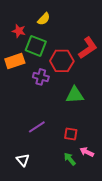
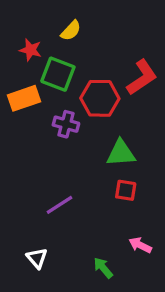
red square: (71, 134) -> (126, 190), moved
green arrow: (70, 159) -> (103, 268), moved

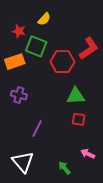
purple cross: (66, 124) -> (19, 95), moved
purple line: (60, 205) -> (37, 128), turned -30
white triangle: (37, 258) -> (23, 162), size x1.6

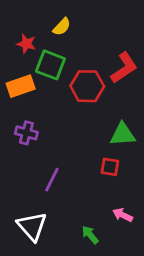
green triangle: (76, 96) -> (123, 134), moved

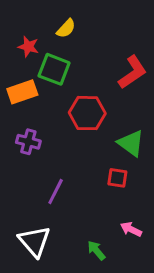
red hexagon: (87, 86) -> (87, 113), moved
green triangle: (123, 134) -> (131, 143), turned 40

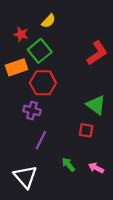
green square: (54, 69) -> (40, 51), turned 30
red hexagon: (87, 113) -> (43, 83), moved
purple cross: (28, 142) -> (32, 110), moved
green arrow: (96, 250) -> (68, 165), moved

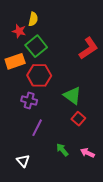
yellow semicircle: (49, 21) -> (33, 19), moved, turned -32
green triangle: (96, 105) -> (72, 95), moved
red square: (86, 130) -> (78, 119), turned 32
white triangle: (25, 177) -> (23, 161), size x0.6

